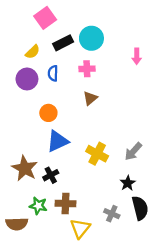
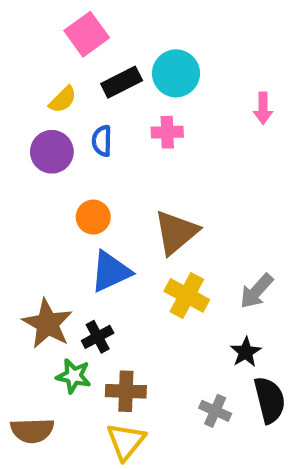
brown triangle: (90, 98) -> (176, 232), moved, size x1.6
green star: (38, 206) -> (74, 376), moved
yellow triangle: (80, 228) -> (126, 441), moved

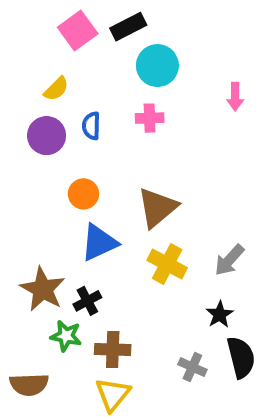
black rectangle: (122, 82) -> (128, 27), moved

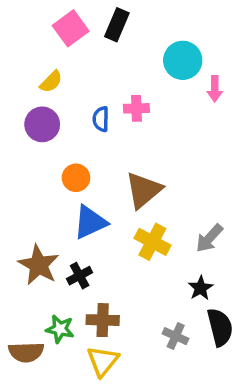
black rectangle: (128, 27) -> (117, 25), turned -40
cyan circle: (157, 66) -> (183, 60), moved
blue semicircle: (91, 126) -> (101, 119), moved
green star: (66, 336) -> (60, 329), moved

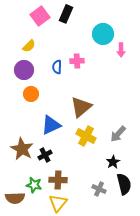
orange circle: (76, 178) -> (31, 94), moved

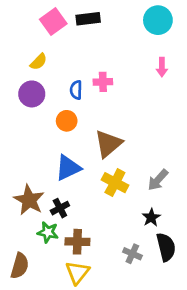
black rectangle: (66, 14) -> (88, 19), turned 60
cyan circle: (103, 34) -> (158, 20), moved
orange circle: (31, 94) -> (67, 121), moved
green star: (34, 185) -> (48, 232), moved
brown semicircle: (15, 198) -> (20, 266), turned -72

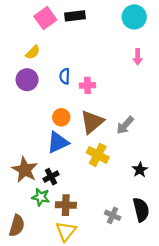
pink cross: (103, 82) -> (87, 85), moved
orange circle: (67, 121) -> (61, 117), moved
gray arrow: (158, 180) -> (125, 125), moved
black star: (151, 217) -> (140, 170), moved

